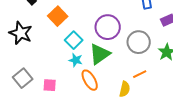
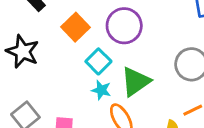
purple circle: (108, 27) -> (124, 26), moved

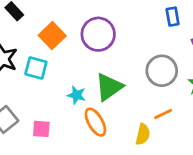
cyan square: (98, 61) -> (36, 68), moved, turned -30

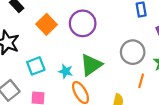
cyan square: (36, 68) -> (36, 66), moved, turned -36
orange line: (163, 114) -> (141, 81), moved, turned -48

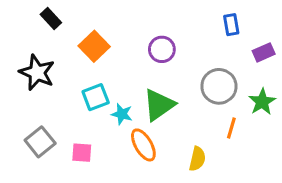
purple circle: (83, 23) -> (162, 49), moved, size x0.7
cyan square: (36, 66) -> (96, 97), moved

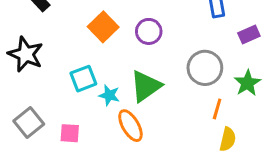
orange square: (94, 46) -> (103, 27), moved
yellow semicircle: (197, 159) -> (228, 139), moved

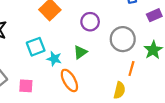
purple circle: (149, 31) -> (90, 22), moved
green triangle: (146, 86) -> (80, 52), size x0.6
yellow semicircle: (228, 139) -> (119, 90), moved

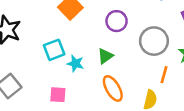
orange ellipse: (69, 80) -> (113, 88), moved
pink square: (26, 86) -> (58, 95), moved

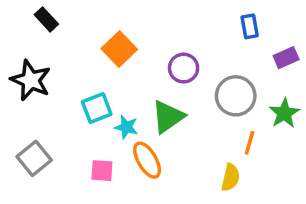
green triangle: (105, 56) -> (168, 117), size x1.5
orange ellipse: (113, 88) -> (147, 160), moved

